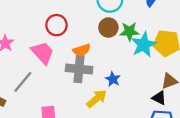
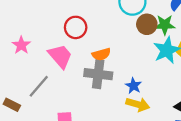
brown circle: (108, 28) -> (147, 24), moved
green star: (129, 31) -> (165, 25), moved
yellow arrow: (97, 99) -> (138, 104), moved, turned 55

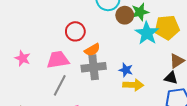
red circle: (76, 27) -> (75, 31), moved
pink trapezoid: (60, 56) -> (58, 60), turned -45
gray line: (39, 86) -> (60, 85), moved

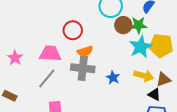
pink star: (23, 58) -> (15, 58), moved
yellow arrow: (133, 85) -> (144, 76), moved

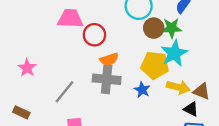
yellow pentagon: (161, 46) -> (155, 65), moved
pink trapezoid: (50, 54) -> (70, 19), moved
brown triangle: (164, 79) -> (202, 91), turned 42

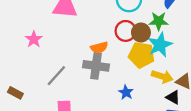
brown circle: (154, 28) -> (141, 33), moved
red circle: (94, 35) -> (126, 31), moved
pink star: (27, 68) -> (34, 39), moved
blue star: (142, 90) -> (126, 92), moved

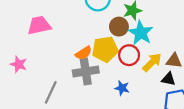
red circle: (126, 31) -> (129, 55), moved
yellow pentagon: (141, 55) -> (105, 49), moved
yellow arrow: (162, 76) -> (152, 62), turned -45

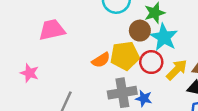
gray cross: (86, 72) -> (122, 93), moved

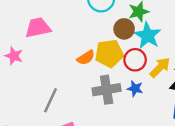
pink star: (29, 73) -> (14, 56), moved
blue star: (144, 98) -> (135, 89), moved

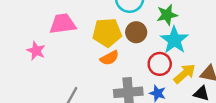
brown circle: (124, 29) -> (136, 32), moved
yellow pentagon: (109, 53) -> (107, 32), moved

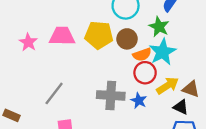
green star: (167, 15) -> (159, 27), turned 30
pink trapezoid: (63, 24) -> (62, 36), moved
orange semicircle: (109, 58) -> (142, 55), moved

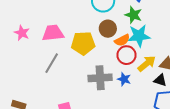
yellow pentagon: (99, 35) -> (83, 43), moved
pink star: (28, 42) -> (22, 33), moved
cyan star: (162, 52) -> (139, 36), turned 30
gray line: (54, 93) -> (52, 63), moved

